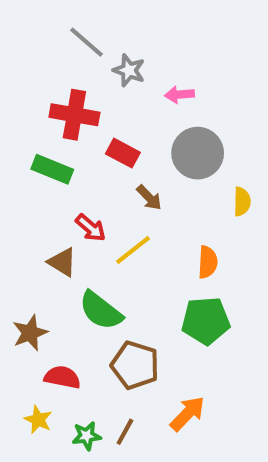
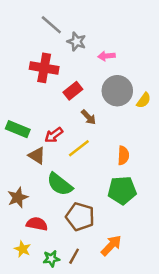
red rectangle: (123, 153) -> (73, 91), turned -66
green rectangle: (52, 169) -> (18, 129), moved
yellow semicircle: (242, 202) -> (144, 100), moved, turned 35
red arrow: (91, 228) -> (54, 135), turned 102

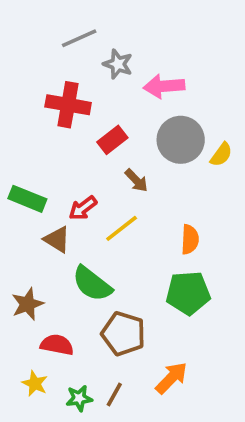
gray line: (51, 25) -> (79, 38), turned -65
pink arrow: (106, 56) -> (164, 86), size x1.5

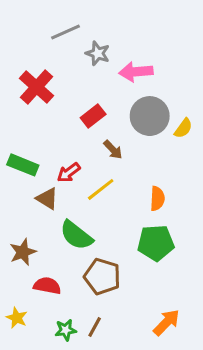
red cross: (68, 105) -> (37, 87), moved, turned 32
orange arrow: (171, 378) -> (166, 322), moved
yellow star: (35, 383) -> (17, 318), moved

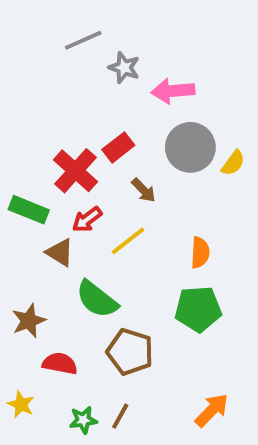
red cross: (37, 87) -> (75, 171), moved

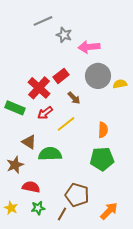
yellow semicircle: (233, 163) -> (120, 84), turned -136
brown triangle: (60, 253) -> (29, 142), moved
green semicircle: (97, 299) -> (50, 154), turned 140
brown pentagon: (130, 352) -> (77, 195), moved
green star: (83, 420) -> (38, 208), moved

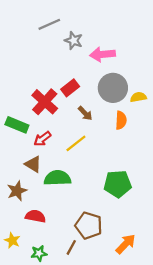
red arrow: (45, 113) -> (42, 139), moved
orange semicircle: (103, 130) -> (121, 120), moved
green star: (38, 208) -> (39, 253), moved

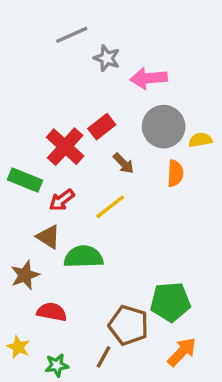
green pentagon: (118, 184) -> (170, 302), moved

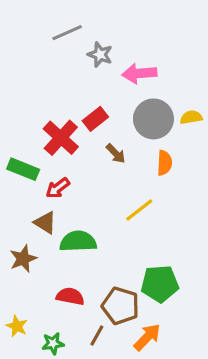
yellow semicircle: (200, 140) -> (191, 117), moved
yellow line: (110, 207) -> (139, 210), moved
red semicircle: (52, 312) -> (70, 296), moved
orange arrow: (182, 352) -> (147, 337), moved

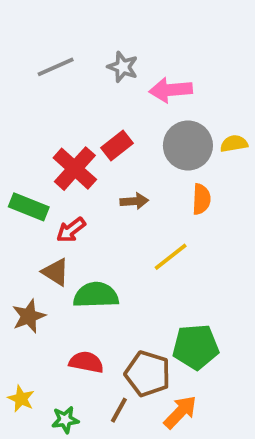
gray line: (67, 33) -> (56, 67), moved
brown arrow: (116, 153) -> (134, 201), moved, turned -50

